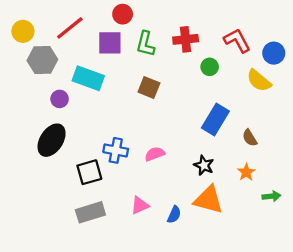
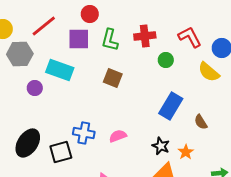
black ellipse: (52, 140) -> (28, 143), moved
orange star: (246, 172) -> (186, 152), moved

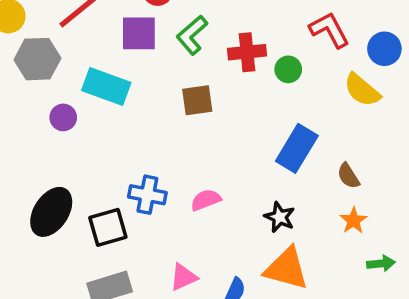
red cross: (145, 36) -> (247, 52), moved
green L-shape: (110, 40) -> (192, 35), turned 35
brown square: (113, 78) -> (197, 100), turned -30
orange star: (186, 152) -> (353, 221), moved

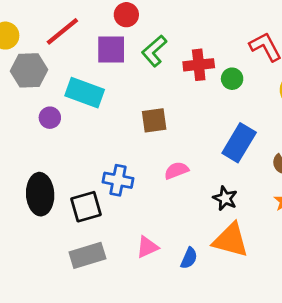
brown square: (197, 100) -> (154, 120), moved
pink semicircle: (206, 200) -> (176, 171), moved
black ellipse: (51, 212) -> (40, 194), turned -36

